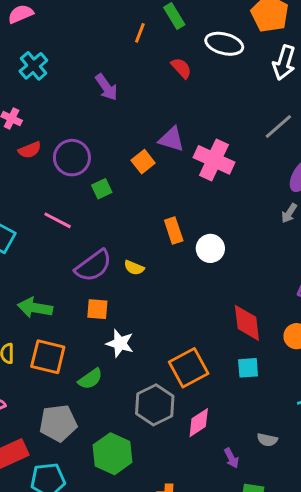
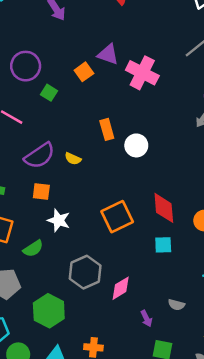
green square: (102, 189) -> (49, 93), turned -35
orange square: (189, 368) -> (117, 217), moved

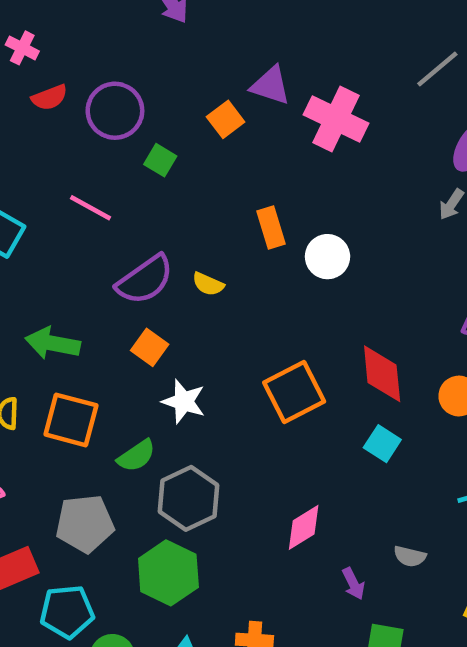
orange square: (41, 191) -> (150, 347), turned 30
cyan square: (163, 245) -> (382, 444), turned 36
gray hexagon: (85, 272) -> (189, 498), moved

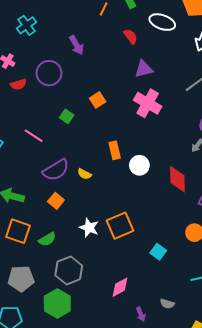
purple triangle: (271, 85) -> (144, 69), moved, turned -36
purple circle: (115, 111) -> (49, 73), moved
red diamond: (382, 374) -> (177, 179), moved
white star: (184, 401) -> (89, 228), moved
green semicircle: (136, 456) -> (47, 239), moved

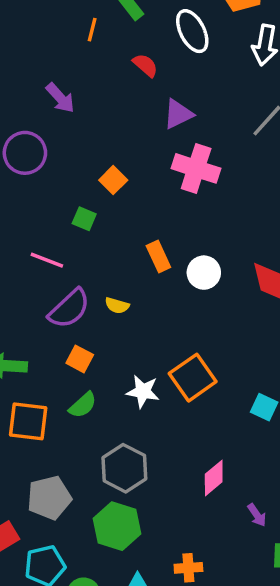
white ellipse: (162, 22) -> (192, 31), turned 55
green square: (67, 116) -> (84, 219), moved
pink line: (34, 136) -> (47, 260), moved
green semicircle: (47, 239) -> (83, 405), moved

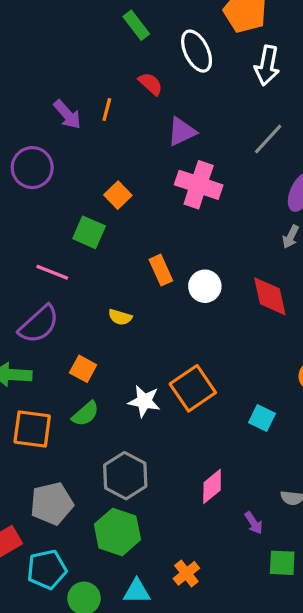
orange line: (92, 30) -> (107, 109), moved
green square: (84, 219) -> (89, 232), size x1.4
purple semicircle: (69, 309) -> (39, 324), moved
orange cross: (188, 568) -> (186, 573), turned -35

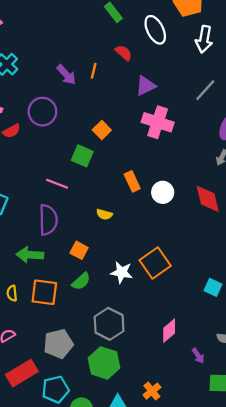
purple semicircle: (39, 324) -> (48, 220), turned -48
cyan square: (262, 418) -> (213, 287), moved

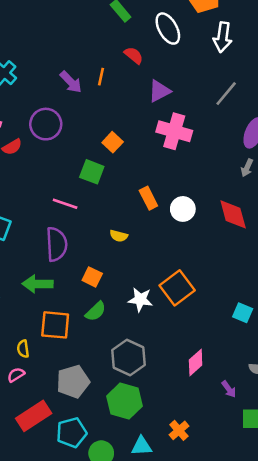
yellow semicircle: (12, 293) -> (23, 349), moved

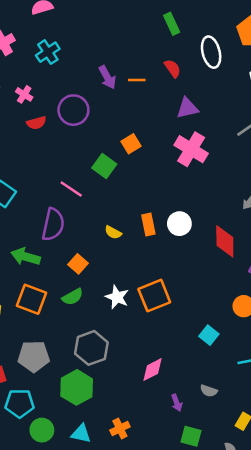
orange line: (101, 77) -> (137, 80), turned 63
orange rectangle: (148, 198) -> (148, 225), moved

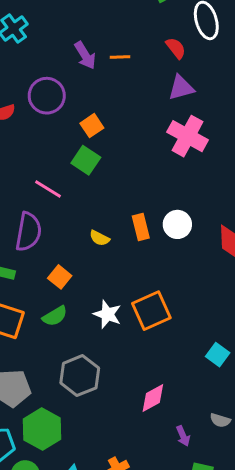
red semicircle: (172, 68) -> (176, 48), moved
orange square: (131, 144) -> (92, 126), moved
green hexagon: (77, 387) -> (42, 429), moved

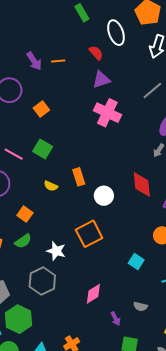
green square: (86, 160) -> (43, 149), moved
white circle: (177, 224) -> (104, 196), moved
white star: (107, 314) -> (56, 251), moved

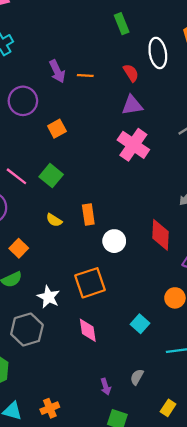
pink diamond: (93, 294) -> (88, 330), moved, turned -75
gray semicircle: (140, 306) -> (137, 377), turned 96

